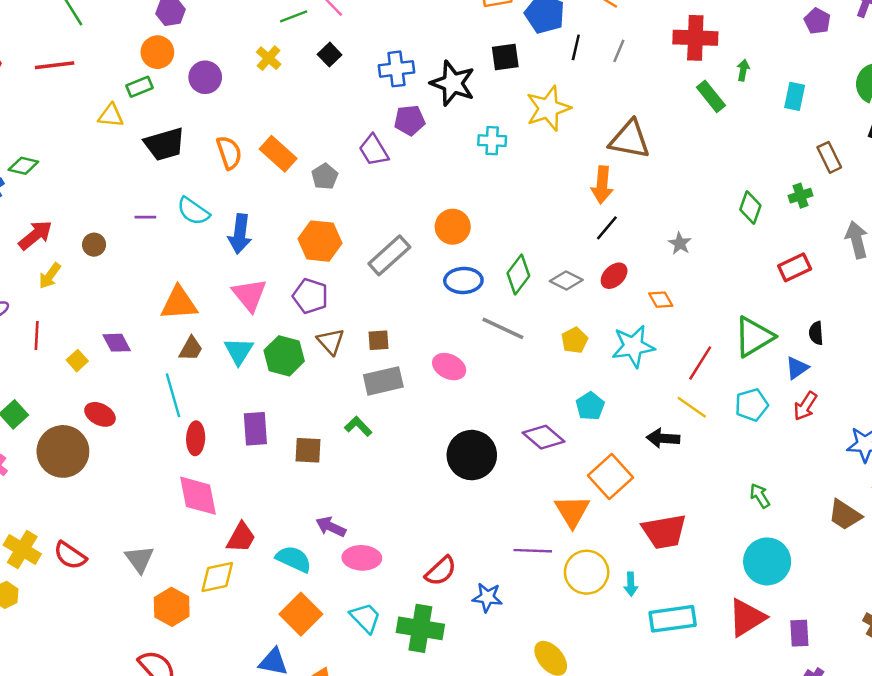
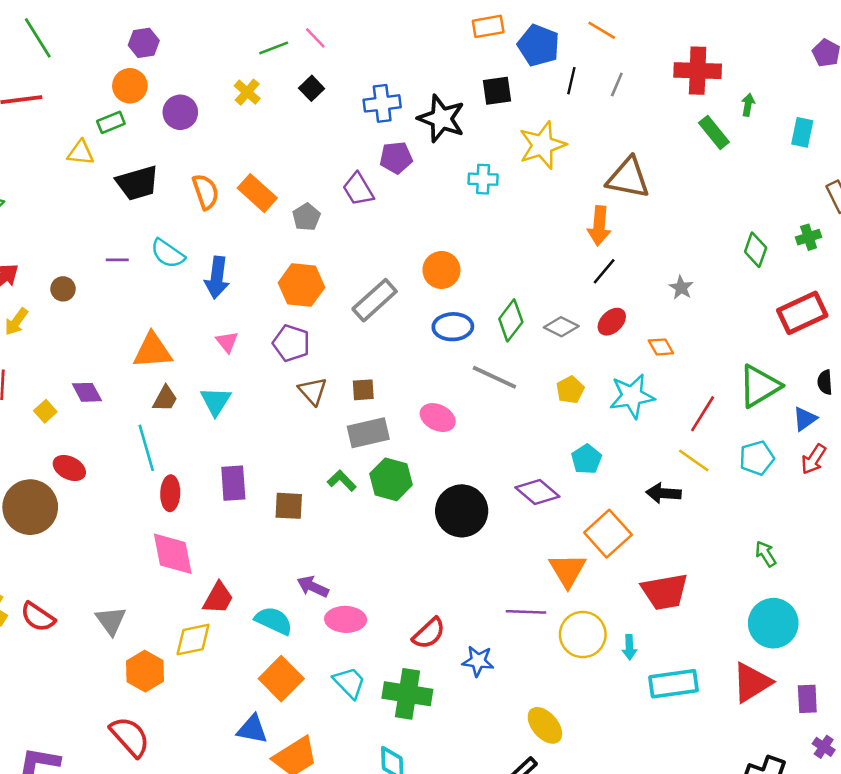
red rectangle: (795, 267) -> (802, 313), size x1.4
pink triangle: (249, 295) -> (227, 342), size x0.6
green hexagon: (284, 356) -> (391, 479), moved

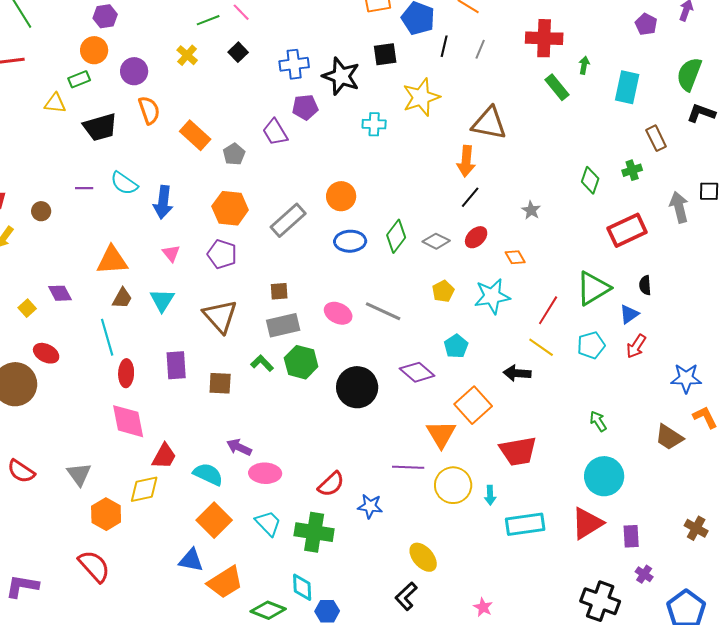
cyan rectangle: (802, 132) -> (627, 87), size x1.4
orange semicircle: (206, 192) -> (149, 110), moved
gray line: (494, 377) -> (383, 311), moved
brown triangle: (313, 391) -> (220, 316), moved, size x1.5

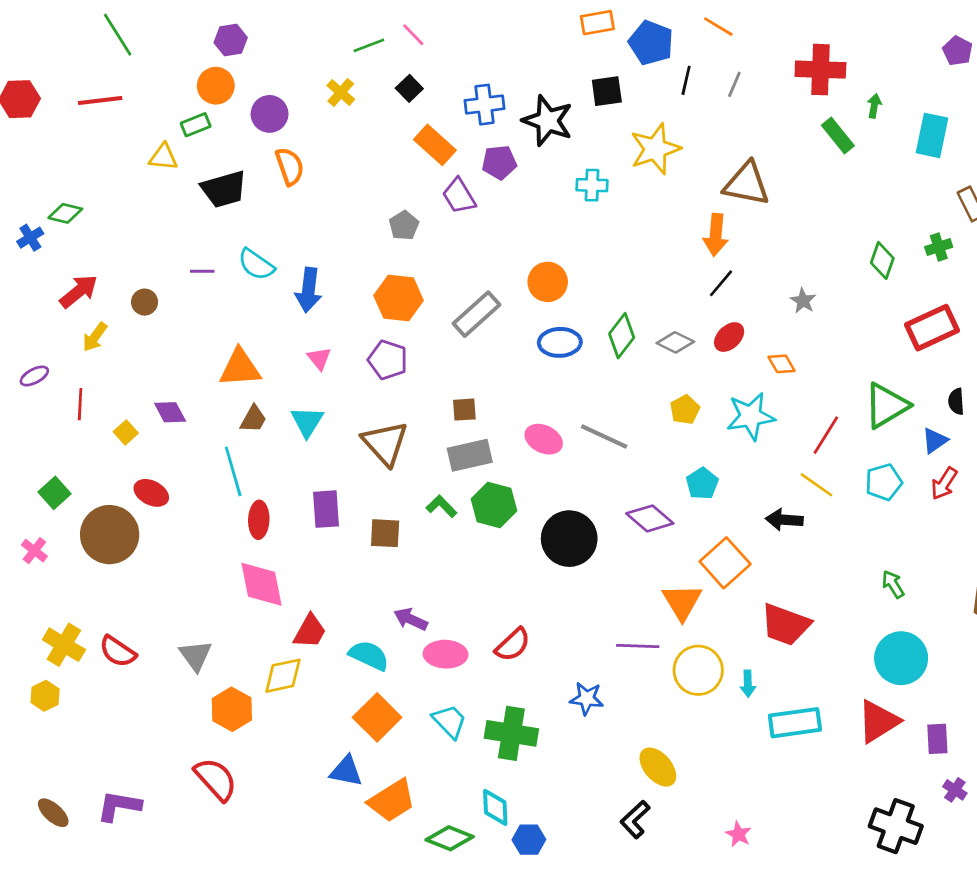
orange rectangle: (195, 135) -> (435, 145), moved
red trapezoid: (518, 451) -> (786, 625), turned 30
red semicircle: (331, 484) -> (513, 645), moved

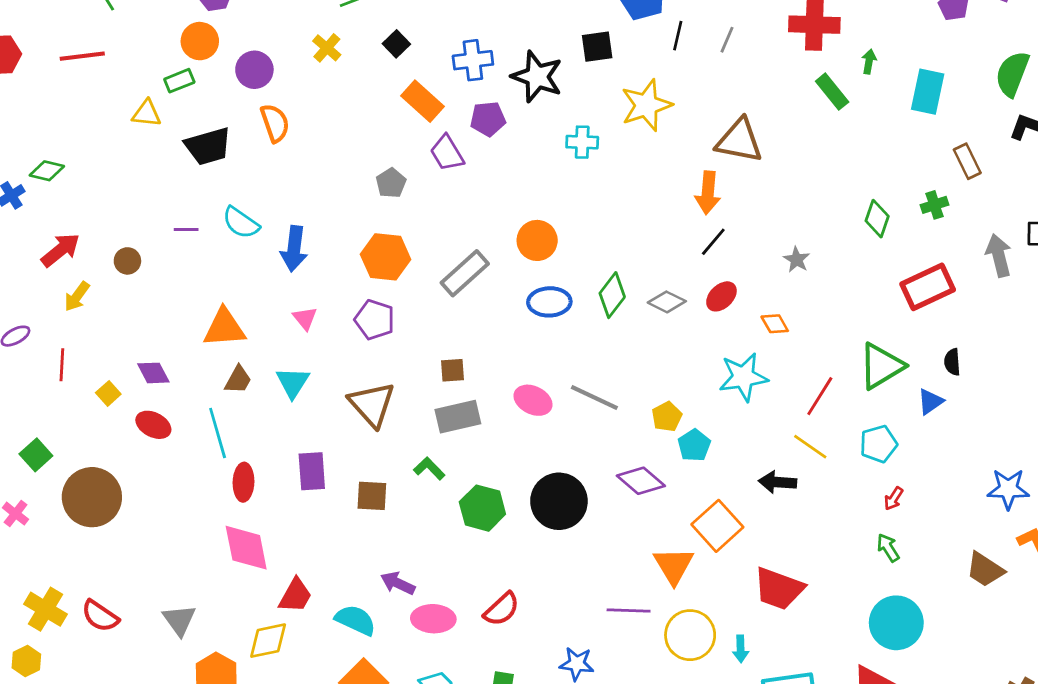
yellow pentagon: (685, 410) -> (667, 417), moved
red arrow: (944, 483) -> (894, 499), moved, size x0.7
red ellipse: (151, 493) -> (153, 425), moved
green hexagon: (494, 505) -> (482, 508), moved

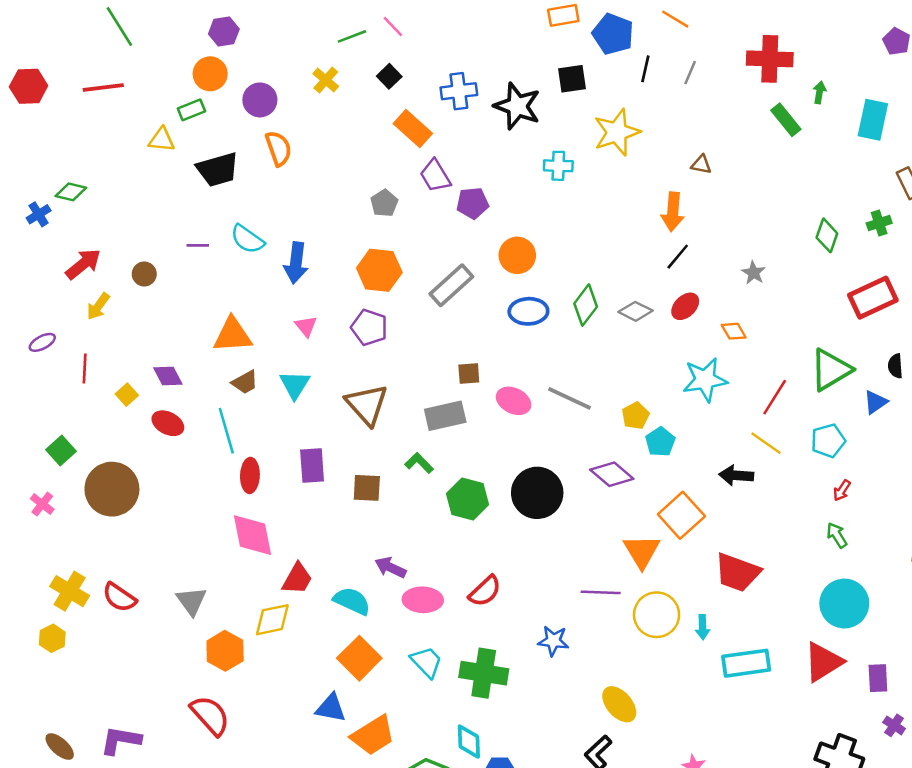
purple pentagon: (488, 119) -> (473, 203), moved
brown triangle: (739, 141) -> (701, 165), size x0.5
brown square: (452, 370) -> (469, 373), moved
brown trapezoid: (238, 380) -> (245, 382), turned 32

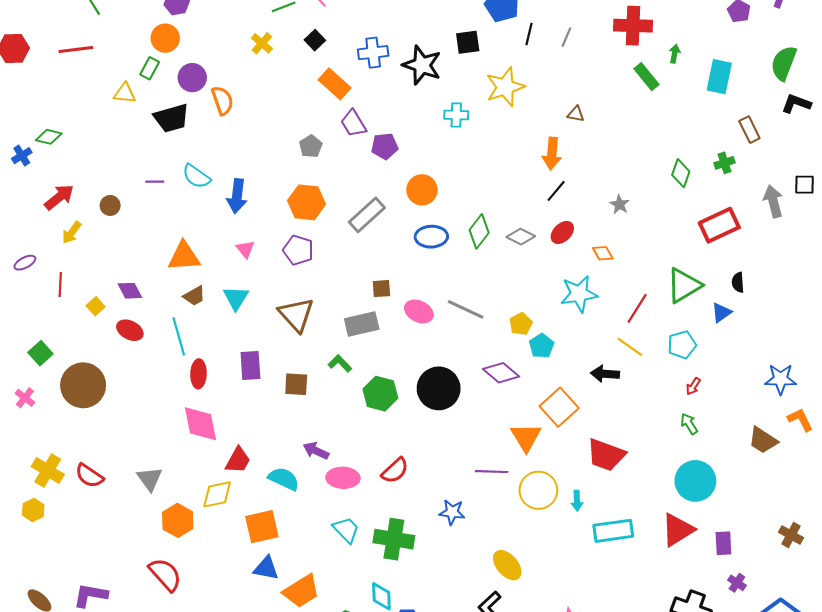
purple circle: (260, 100) -> (192, 78), moved
green rectangle: (191, 110) -> (150, 68), turned -40
orange square: (359, 658) -> (262, 527), moved, turned 32

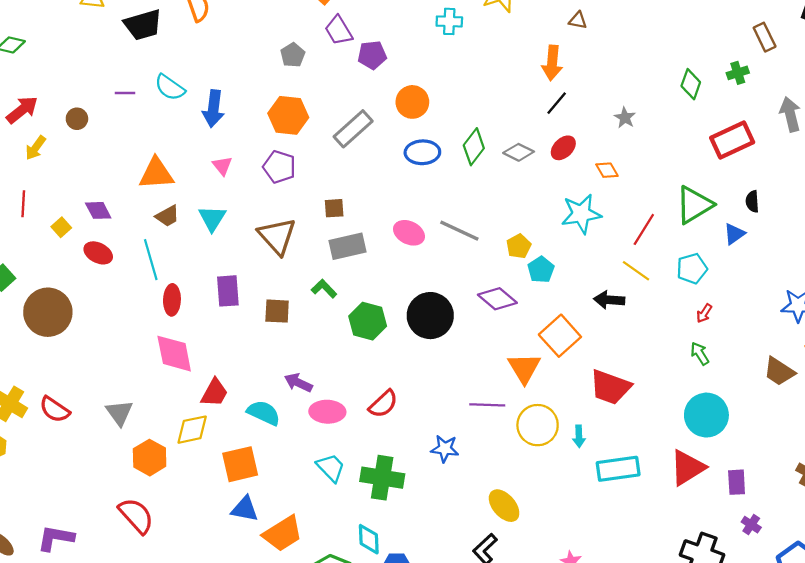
brown square: (381, 289) -> (334, 208), moved

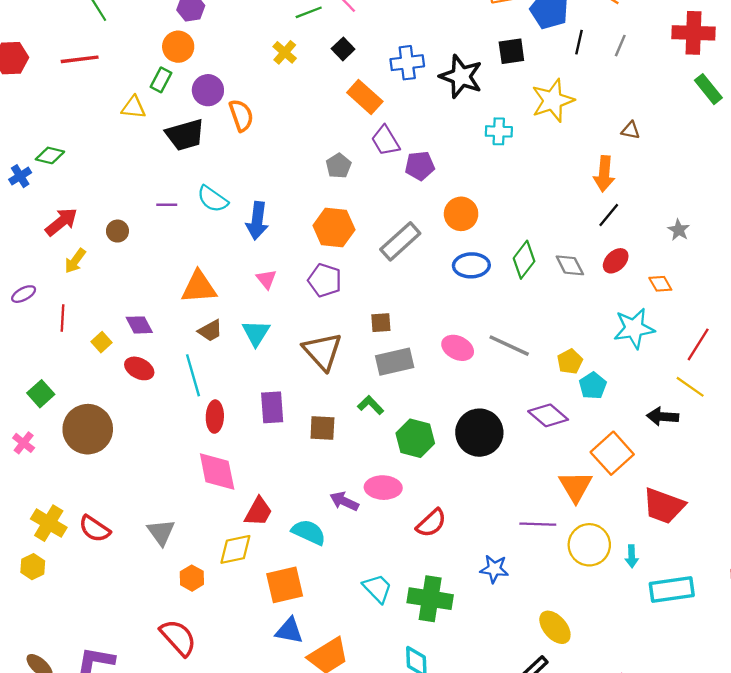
gray diamond: (519, 152) -> (570, 265), turned 36
pink ellipse: (327, 412) -> (383, 488), moved
orange hexagon: (150, 458) -> (192, 578), size x0.7

